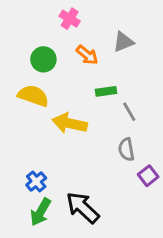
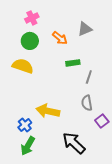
pink cross: (70, 19) -> (32, 18), moved, turned 32
gray line: (129, 112) -> (89, 77), turned 48
yellow arrow: (70, 123) -> (48, 111), moved
black arrow: (83, 208) -> (74, 143), moved

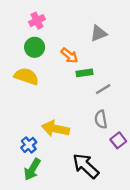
orange arrow: (60, 38) -> (69, 55), moved
gray line: (89, 77) -> (103, 89), turned 40

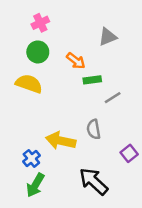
gray semicircle: (101, 119) -> (94, 129), moved

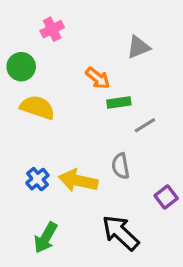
green circle: (38, 52) -> (21, 67), moved
blue cross: (31, 158) -> (37, 179), moved

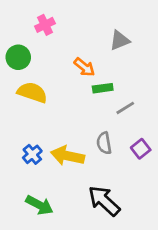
purple square: (166, 197) -> (141, 149), moved
green arrow: (46, 238) -> (39, 205), turned -92

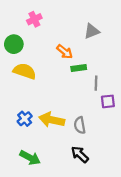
gray line: (125, 108) -> (96, 83), turned -56
gray semicircle: (104, 143) -> (80, 125), moved
purple square: (141, 149) -> (108, 101), moved, turned 32
black arrow: (104, 201) -> (80, 154), size x0.7

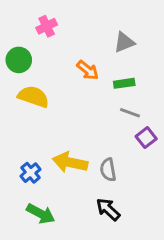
green rectangle: (79, 68) -> (124, 83), moved
gray line: (96, 83) -> (130, 113), turned -72
purple square: (108, 101) -> (146, 138), turned -32
blue cross: (25, 119) -> (30, 173), moved

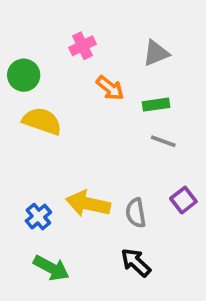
pink cross: (47, 26) -> (82, 46), moved
purple square: (146, 138) -> (183, 200), moved

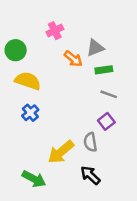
gray triangle: (156, 53) -> (95, 48), moved
purple square: (183, 200) -> (106, 121), moved
yellow arrow: (88, 204) -> (61, 152), moved, turned -52
blue cross: (38, 217) -> (30, 113), moved

